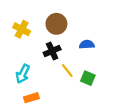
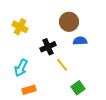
brown circle: (56, 24) -> (69, 22), moved
green square: (88, 78) -> (78, 88), moved, turned 32

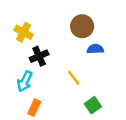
black cross: (48, 47) -> (39, 56), moved
orange rectangle: (29, 90) -> (34, 108), turned -48

